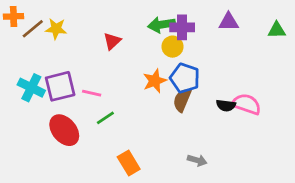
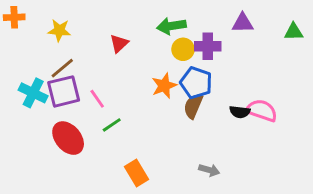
purple cross: (182, 27) -> (208, 46), moved
brown line: (33, 29) -> (62, 68), moved
pink line: (92, 93) -> (97, 99), turned 42

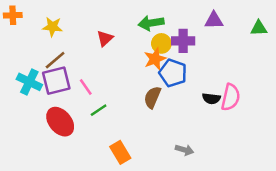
orange star: (164, 86) -> (155, 59), moved
brown semicircle: (193, 106) -> (152, 97), moved
pink semicircle: (262, 110) -> (231, 97), turned 84

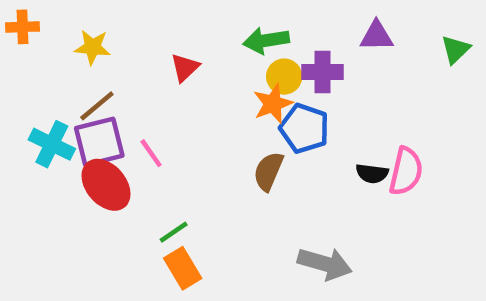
green triangle: (259, 28) -> (456, 49), turned -42
green line: (99, 110) -> (174, 232), moved
red ellipse: (60, 122) -> (106, 185), moved
gray arrow: (184, 150) -> (325, 264), size x1.6
orange rectangle: (120, 152) -> (183, 268), moved

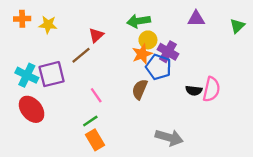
orange cross: (23, 27) -> (22, 19), moved
purple cross: (322, 72) -> (168, 52), moved, turned 30
brown line: (97, 106) -> (81, 55), moved
pink line: (151, 153) -> (96, 95), moved
red ellipse: (106, 185) -> (32, 109), moved

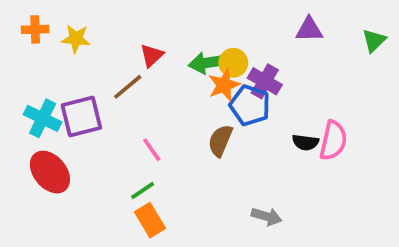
green arrow: (139, 21) -> (207, 63), moved
gray arrow: (169, 138) -> (267, 216), size x0.7

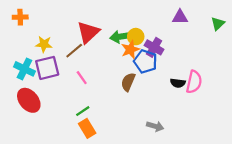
yellow star: (76, 39) -> (44, 44), moved
red triangle: (152, 55) -> (88, 32), size x1.6
pink line: (152, 150) -> (82, 78), moved

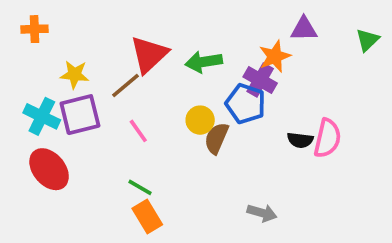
yellow circle: (136, 37) -> (200, 120), moved
orange star: (130, 50) -> (275, 56), moved
green line: (83, 111) -> (140, 187), turned 64

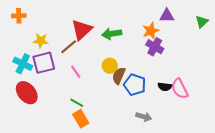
purple cross: (260, 80) -> (155, 47), moved
blue pentagon: (246, 104) -> (135, 85), moved
pink semicircle: (327, 138) -> (180, 89), moved, turned 140
black semicircle: (300, 140) -> (165, 87), moved

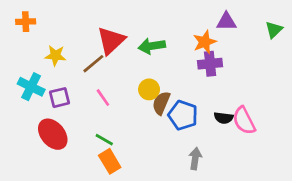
purple cross: (155, 47) -> (210, 64), turned -36
purple square: (44, 63) -> (60, 98), moved, size x0.7
red ellipse: (27, 93) -> (53, 134), moved
gray arrow: (144, 117) -> (195, 159), turned -98

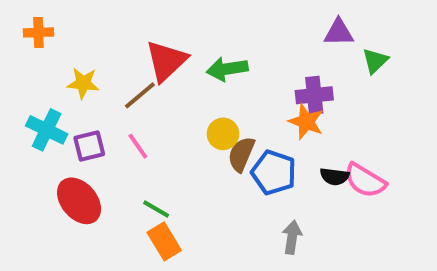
green triangle: (274, 30) -> (375, 61), moved
orange star: (205, 42) -> (306, 122), moved, turned -30
pink line: (103, 98) -> (138, 146), moved
pink semicircle: (244, 121) -> (365, 181), turned -32

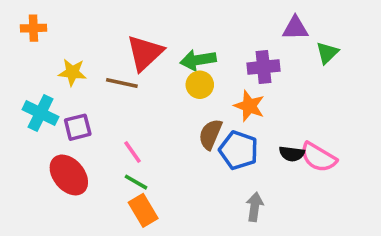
brown line: (140, 95) -> (122, 83), turned 52
purple cross: (314, 95) -> (263, 67), moved
orange star: (306, 122) -> (249, 106), moved
yellow circle: (223, 134) -> (200, 85), moved
pink line: (138, 146) -> (133, 152), moved

